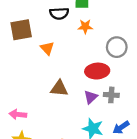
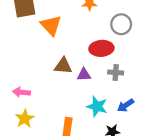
orange triangle: (47, 48) -> (51, 25), size x1.5
purple triangle: (91, 97) -> (84, 75), moved, turned 40

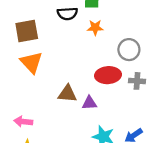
orange triangle: (51, 25) -> (31, 62), moved
gray cross: (116, 72) -> (137, 81), moved

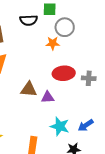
orange star: (95, 28) -> (53, 43), moved
gray circle: (129, 50) -> (65, 27), moved

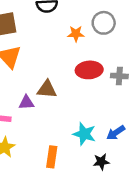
gray circle: (65, 27) -> (104, 23), moved
purple triangle: (48, 97) -> (26, 103), moved

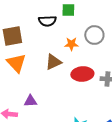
brown triangle: (47, 89) -> (53, 62), moved, turned -30

